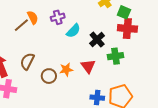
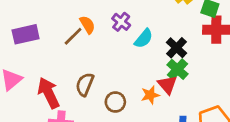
purple cross: (58, 17) -> (121, 22), turned -32
green cross: (116, 56) -> (177, 69), moved, turned -35
orange star: (66, 70) -> (150, 95), moved

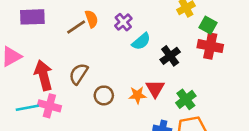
green cross: (177, 69) -> (186, 99), moved

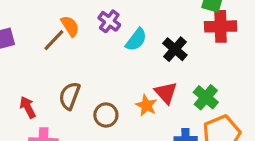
red arrow: (43, 75) -> (28, 107), size x0.6
orange star: (137, 95) -> (146, 105), turned -30

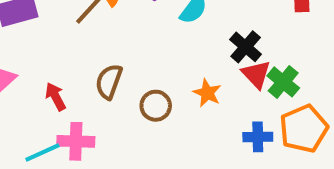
black cross: (175, 49) -> (246, 47), moved
red triangle: (166, 93) -> (256, 74), moved

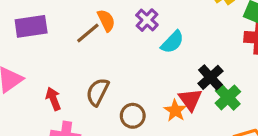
red triangle: (256, 74) -> (190, 100), moved
green cross: (283, 82) -> (228, 97), moved

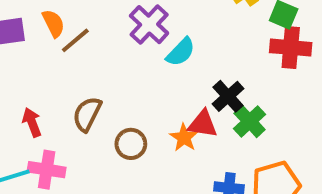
orange semicircle: (106, 20) -> (53, 23), moved
purple cross: (147, 20) -> (149, 25), size x1.4
red triangle: (190, 100) -> (203, 124), turned -45

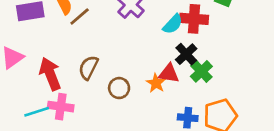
red cross: (291, 48) -> (194, 19), moved
cyan semicircle: (181, 52) -> (173, 24), moved
red arrow: (32, 122) -> (50, 74), size x1.6

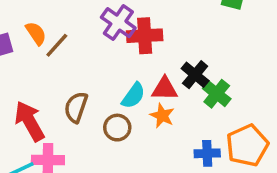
red cross: (194, 19) -> (145, 36), moved
cyan semicircle: (173, 24) -> (133, 96), moved
red triangle: (169, 74) -> (165, 89), moved

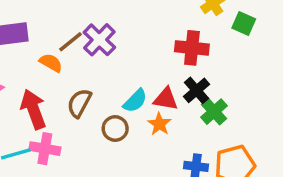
purple cross: (118, 23) -> (99, 40), moved
orange semicircle: (36, 33) -> (51, 63), moved, turned -35
red cross: (145, 36) -> (192, 48), moved

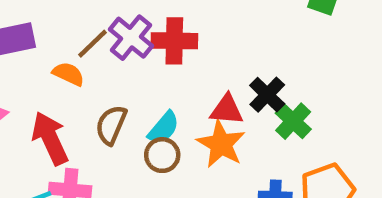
red cross: (192, 48) -> (174, 41), moved
cyan semicircle: (135, 101) -> (164, 128), moved
orange star: (159, 124) -> (221, 144), size x1.5

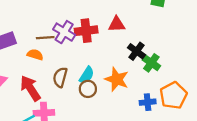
brown line: (92, 44) -> (45, 38), turned 48
red triangle: (227, 110) -> (117, 24), moved

